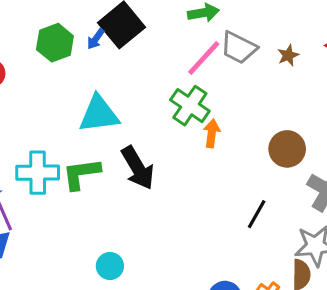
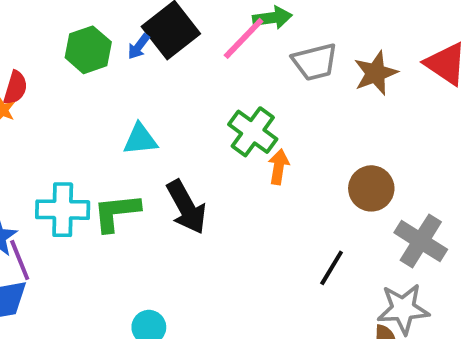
gray trapezoid: (239, 48) -> (315, 62), turned -42
brown star: (288, 55) -> (376, 73), size x1.6
pink line: (204, 58) -> (244, 38), moved
cyan triangle: (99, 114) -> (140, 139), size x0.7

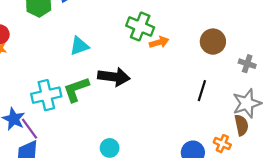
orange arrow: (279, 167) -> (159, 42), turned 78
black arrow: (186, 207) -> (114, 77), turned -40
gray cross: (421, 241) -> (247, 64), size x0.6

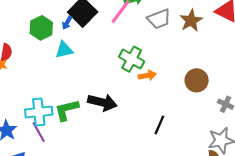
cyan triangle: (79, 46) -> (64, 50), moved
black line: (202, 91) -> (159, 125), moved
purple line: (30, 129) -> (39, 132), moved

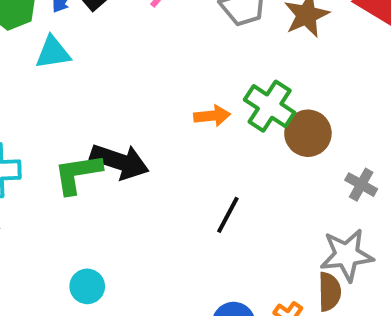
green cross: (132, 59) -> (270, 106), moved
green L-shape: (67, 110) -> (78, 174), moved

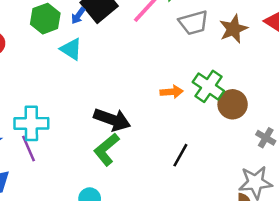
cyan triangle: (53, 52) -> (71, 49), turned 40
green L-shape: (78, 174) -> (106, 149), moved, turned -32

